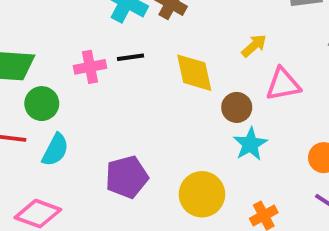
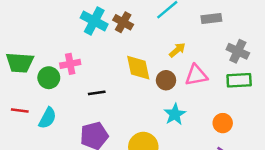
black line: (131, 57) -> (97, 93), moved
green circle: (42, 104) -> (49, 78), moved
brown circle: (237, 107) -> (166, 80), moved

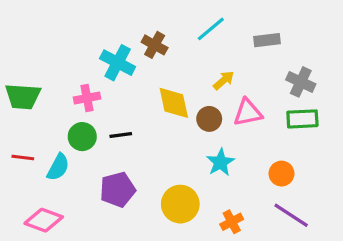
cyan cross: (94, 21) -> (118, 63), moved
green circle: (49, 78) -> (82, 137), moved

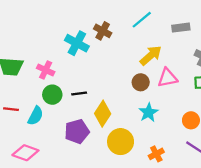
yellow arrow: (224, 80) -> (151, 55), size x1.5
pink cross: (87, 98) -> (46, 70), moved, turned 36
yellow diamond: (174, 103) -> (103, 114), moved, turned 45

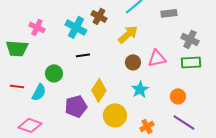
yellow arrow: (151, 55) -> (128, 34), moved
pink cross: (46, 70) -> (37, 27), moved
black line: (79, 93) -> (83, 55), moved

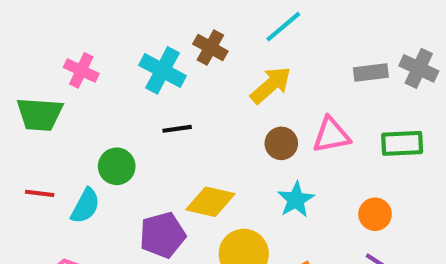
gray rectangle: (169, 13) -> (371, 73), moved
gray cross: (190, 39) -> (419, 68), moved
yellow diamond: (99, 90) -> (210, 202), turned 70

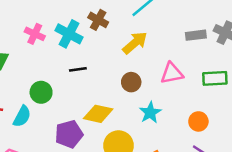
pink cross: (81, 70) -> (35, 34), moved
brown circle: (281, 143) -> (131, 82), moved

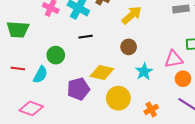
pink triangle: (172, 73) -> (174, 59), moved

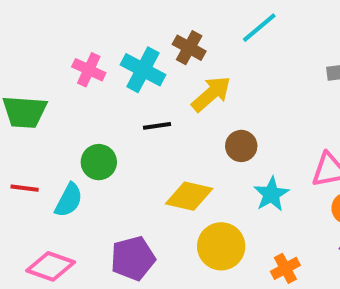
yellow arrow: (132, 15) -> (211, 94), moved
purple pentagon: (78, 89) -> (133, 258), moved

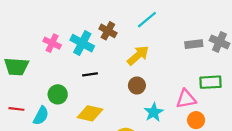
yellow arrow: (211, 94) -> (138, 55), moved
yellow diamond: (189, 196) -> (90, 113), moved

